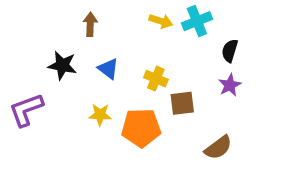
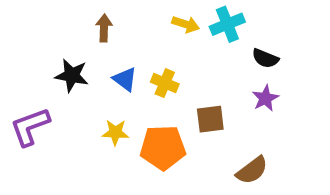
black semicircle: (230, 51) -> (265, 58), turned -85
yellow cross: (156, 79) -> (165, 83), moved

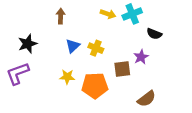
black star: (72, 75) -> (28, 44), moved, turned -30
blue triangle: (125, 79) -> (73, 46), turned 40
purple star: (265, 98) -> (141, 57), moved

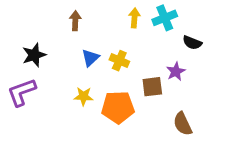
yellow arrow: (108, 14) -> (134, 18), turned -104
brown semicircle: (147, 99) -> (183, 124), turned 102

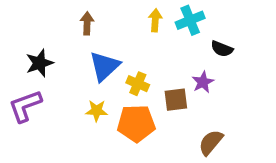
blue triangle: (90, 58) -> (104, 66), size x1.5
yellow cross: (119, 61) -> (138, 84), moved
brown semicircle: (183, 124) -> (211, 142), turned 65

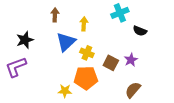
yellow arrow: (155, 20) -> (84, 24), moved
purple star: (203, 82) -> (131, 60), moved
brown square: (176, 100) -> (111, 63), turned 35
yellow star: (97, 111) -> (65, 91), moved

